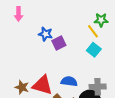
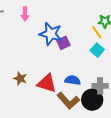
blue star: (45, 34) -> (51, 34), size x1.6
brown star: (22, 87) -> (20, 78), moved

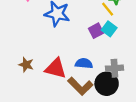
purple square: (63, 43) -> (96, 31), moved

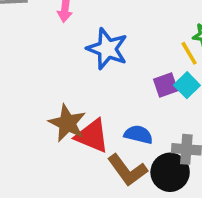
brown star: (26, 65) -> (67, 123), moved, size x1.5

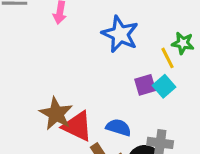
blue star: (107, 49) -> (120, 34), moved

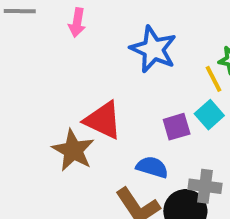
purple square: (145, 85) -> (177, 127), moved
red triangle: (77, 126) -> (103, 120), moved

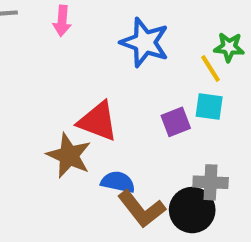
cyan square: (209, 115) -> (209, 107), turned -36
blue semicircle: (152, 167) -> (118, 182), moved

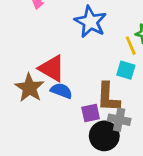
purple square: (176, 122) -> (91, 113), moved
blue semicircle: (118, 182) -> (61, 91), moved
brown L-shape: (142, 209) -> (108, 97), moved, turned 32

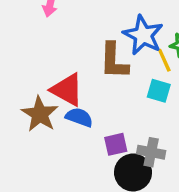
blue star: (90, 22) -> (143, 35), moved
brown L-shape: (108, 97) -> (114, 61), moved

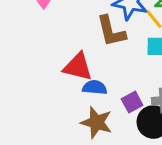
brown star: (40, 114) -> (97, 122), moved

